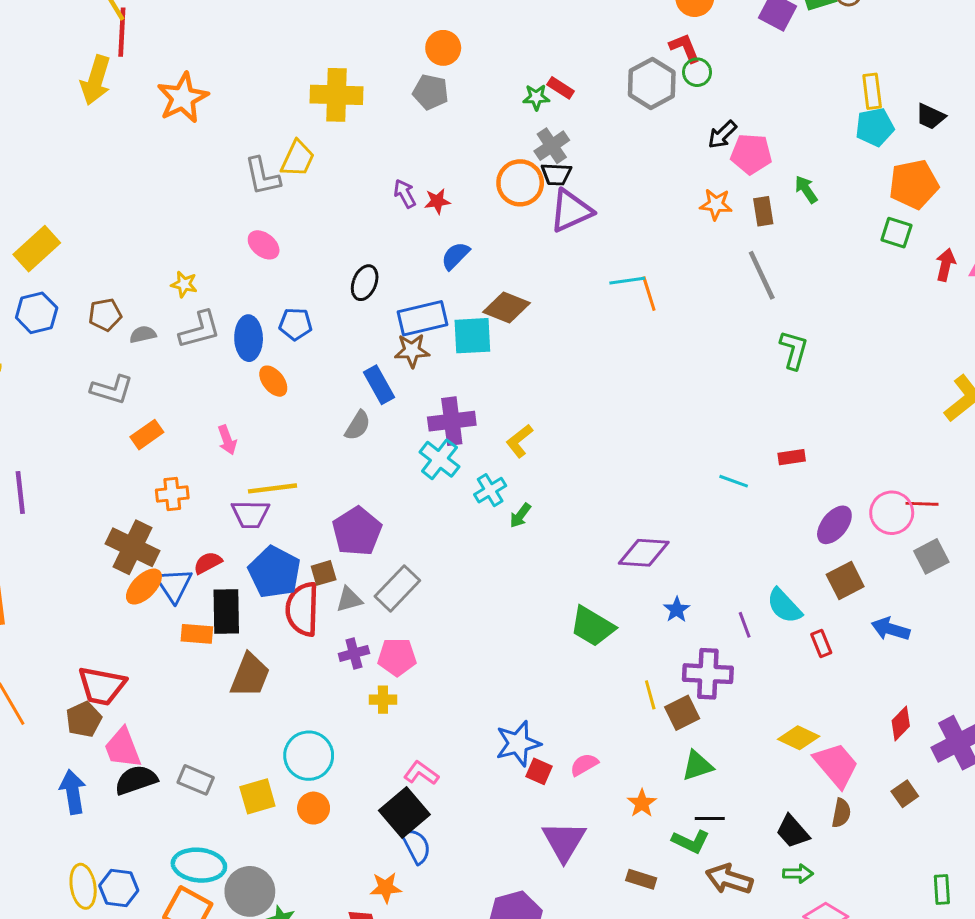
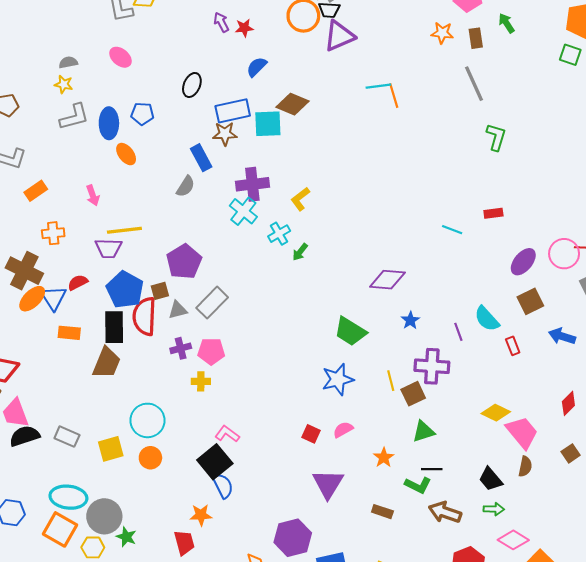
gray semicircle: (143, 334) -> (68, 62), moved
black rectangle: (226, 611) -> (114, 327), moved
blue star: (518, 744) -> (338, 379), moved

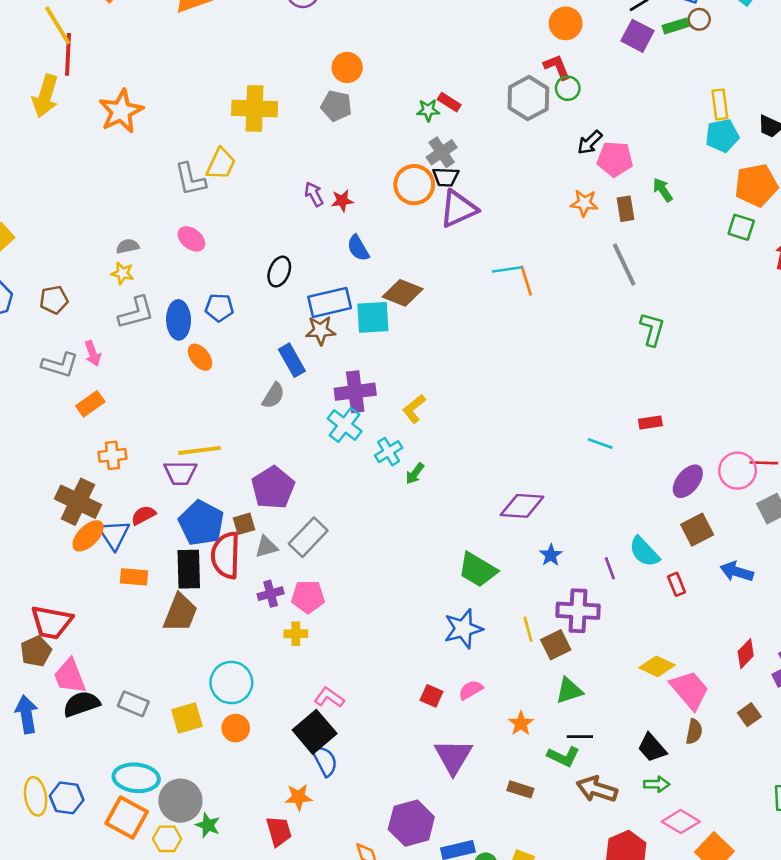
blue semicircle: (257, 67) -> (358, 248), turned -75
pink arrow: (93, 195) -> (93, 353), moved

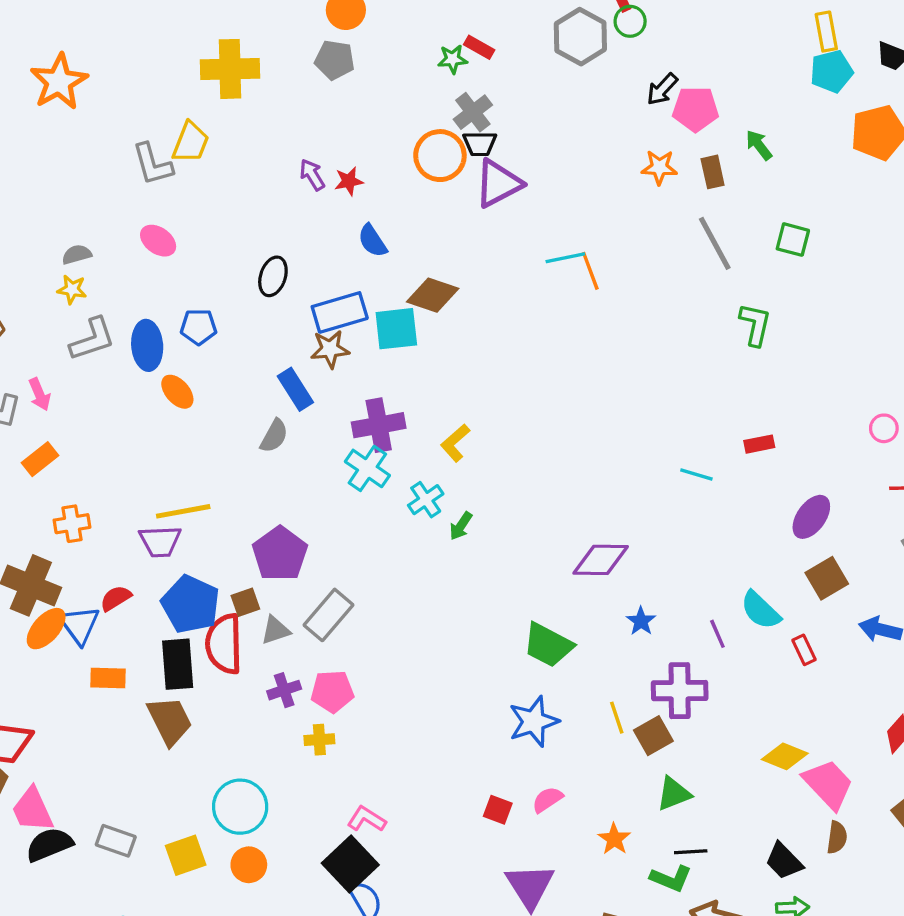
green square: (741, 227) -> (793, 240), moved
pink circle: (738, 471) -> (884, 428), moved, size x0.6
brown trapezoid: (180, 613) -> (170, 721), turned -45

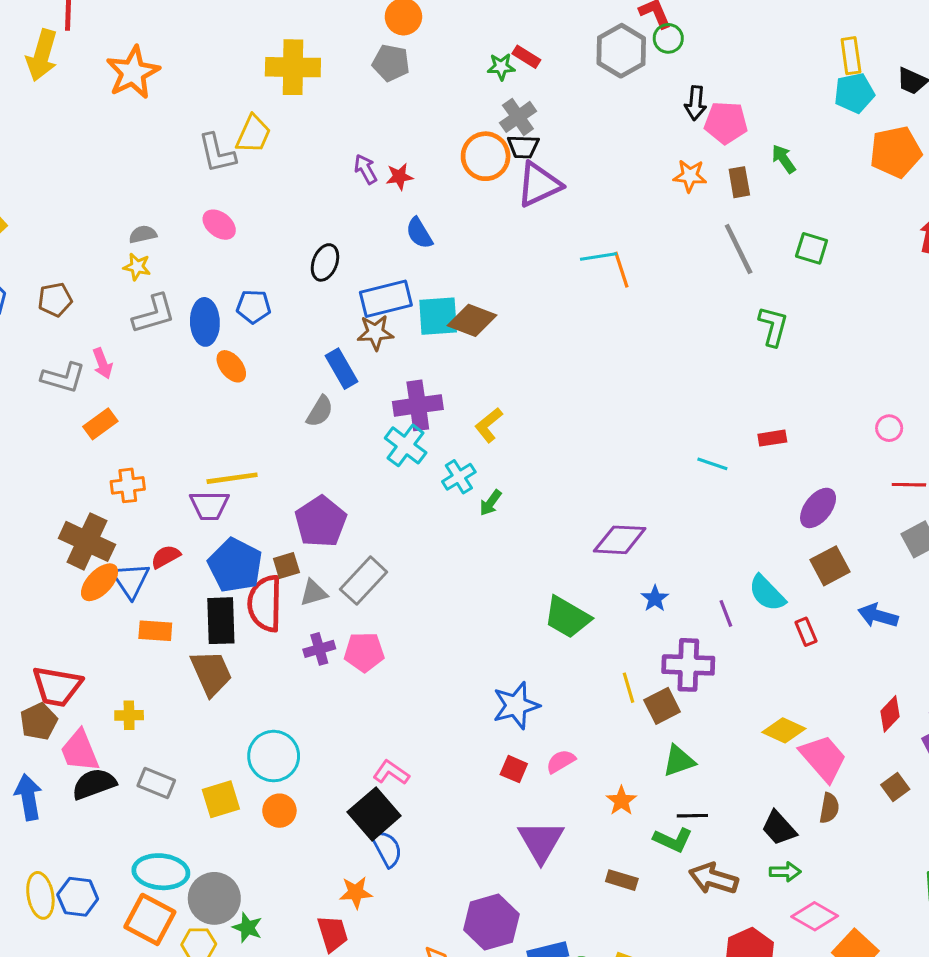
black arrow: (662, 89) -> (696, 103), turned -40
brown diamond: (433, 295) -> (472, 320), moved
blue star: (534, 722) -> (516, 705), moved
yellow cross: (319, 740) -> (129, 715), moved

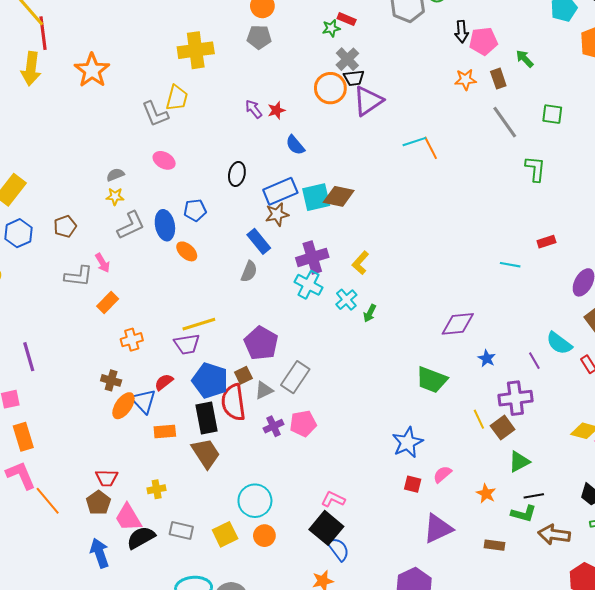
brown cross: (87, 541) -> (111, 380), size x0.6
red trapezoid: (57, 686) -> (107, 478), size x0.7
purple triangle: (541, 841) -> (438, 528), turned 44

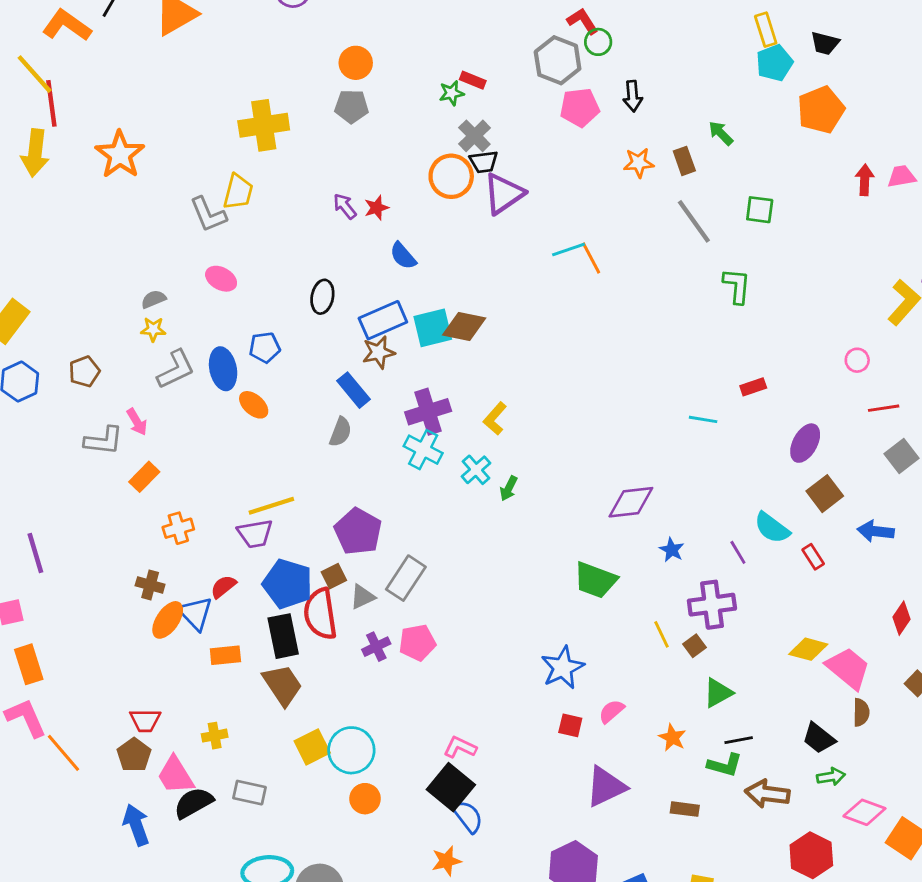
pink pentagon: (483, 41) -> (580, 108), moved
brown square: (503, 428) -> (694, 646), size x0.7
yellow square: (225, 534) -> (312, 747), moved

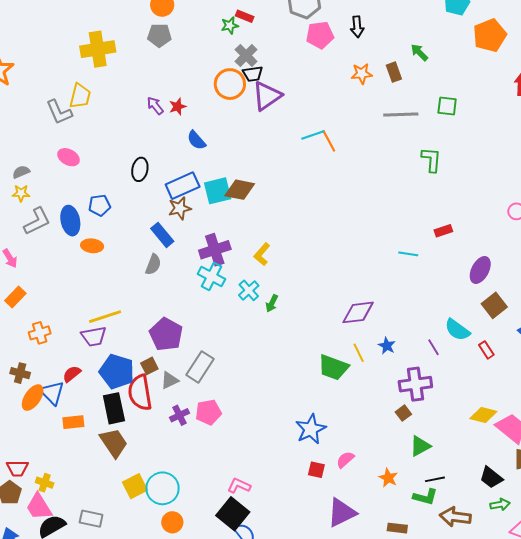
gray line: (694, 221) -> (401, 115), turned -56
orange ellipse: (254, 405) -> (92, 246), turned -35
yellow line: (661, 634) -> (359, 353), moved
yellow cross: (215, 736) -> (45, 483), moved, turned 30

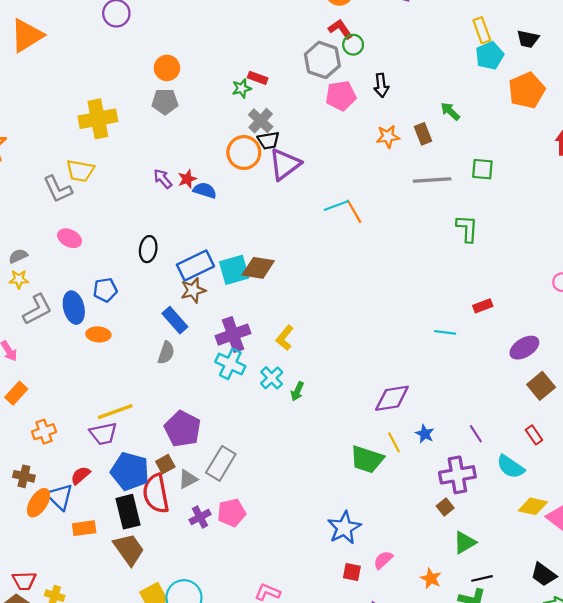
yellow trapezoid: (80, 96) -> (80, 171), turned 88
blue semicircle: (196, 140) -> (205, 190), moved, turned 150
purple ellipse: (480, 270) -> (524, 348), turned 32
cyan semicircle: (457, 330) -> (511, 467), moved

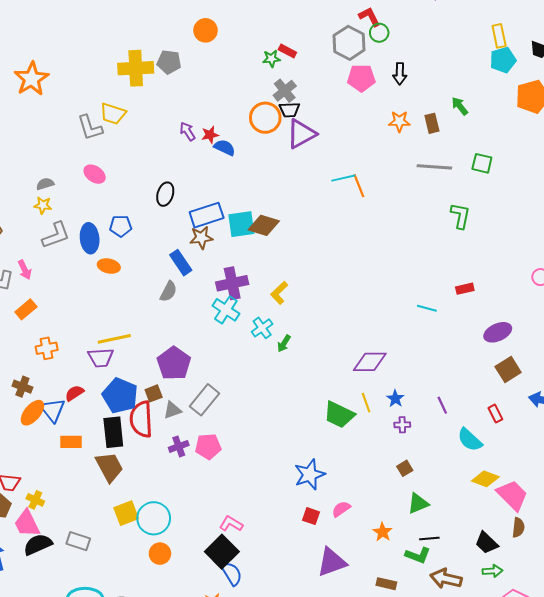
gray pentagon: (165, 102) -> (169, 62), moved
purple cross: (457, 475) -> (402, 425), moved, size x0.5

